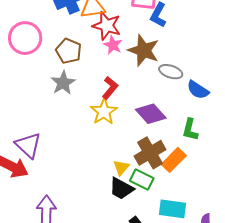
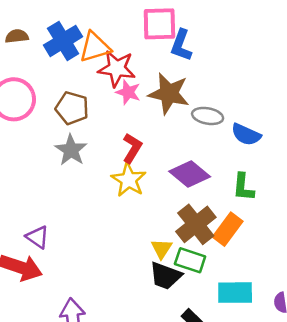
purple triangle: (28, 145) -> (37, 237), size x0.7

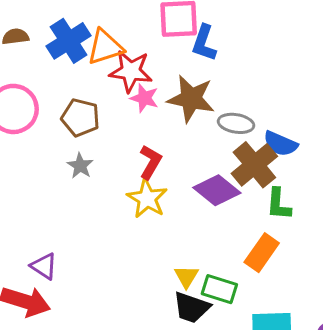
gray star: (71, 150) -> (80, 166), size x0.7
brown cross: (196, 224) -> (254, 165), moved

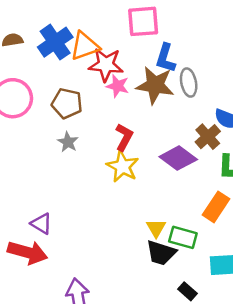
blue L-shape: (204, 43) -> (166, 58), moved
gray ellipse: (236, 123) -> (189, 83), moved, turned 72
brown cross: (254, 165) -> (208, 137), size x0.7

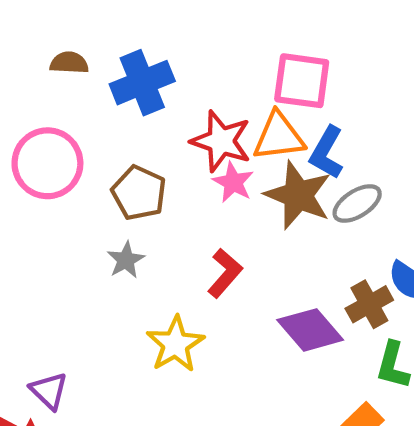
orange triangle: (85, 46) -> (279, 137), moved
gray ellipse: (189, 83) -> (357, 204), turned 56
yellow star: (123, 166) -> (175, 344), moved

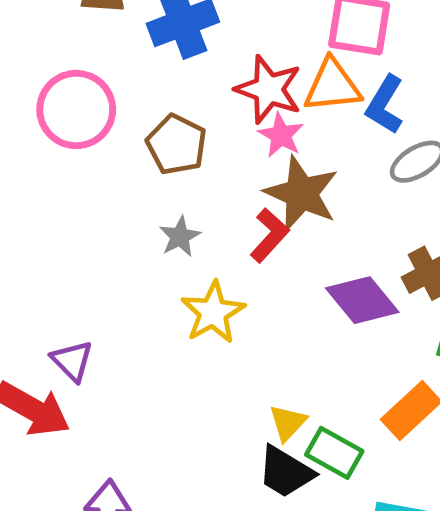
brown star: (298, 195) -> (301, 193), moved
gray star: (126, 260) -> (180, 237), moved

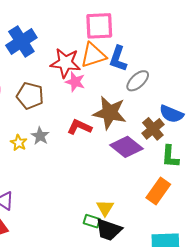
brown star: (301, 193) -> (110, 113), moved
red L-shape: (269, 235) -> (79, 127), turned -95
yellow star: (213, 312) -> (19, 143), moved, size x0.6
green rectangle: (334, 453) -> (92, 221), moved, size x0.7

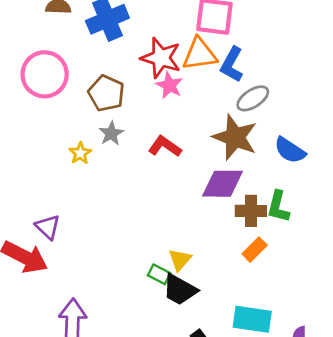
brown star: (110, 113) -> (235, 137), moved
brown cross: (153, 129) -> (251, 211), moved, turned 30
gray star: (40, 136) -> (111, 134), moved
purple diamond: (126, 147) -> (223, 184), turned -48
orange rectangle: (158, 191) -> (255, 250), size x0.7

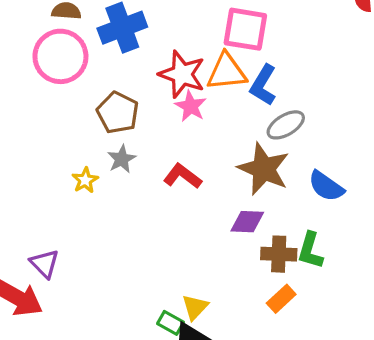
pink circle: (45, 74) -> (60, 56), moved
purple diamond: (223, 184) -> (247, 222), size x0.7

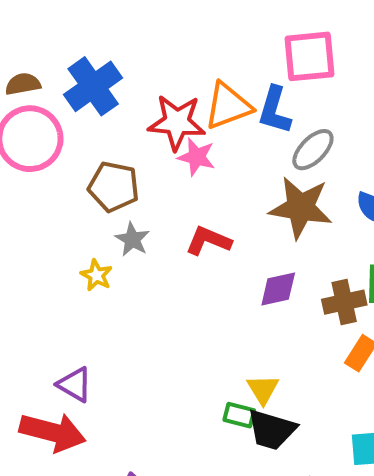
pink square: (245, 29) -> (310, 56), moved
purple diamond: (247, 222) -> (278, 289), moved

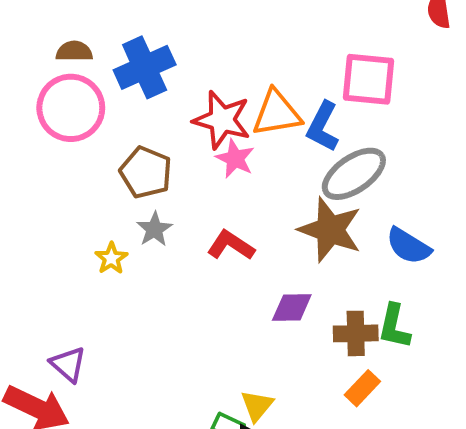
gray ellipse: (313, 150) -> (354, 174), size x1.4

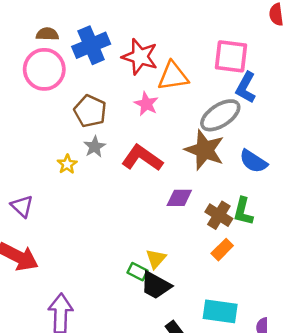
red star: (222, 120) -> (140, 57), moved
blue L-shape: (323, 127) -> (246, 88), moved
red L-shape: (231, 245) -> (142, 158), size x1.4
brown cross: (356, 333) -> (219, 215), turned 32
purple triangle: (68, 364) -> (22, 206), moved

